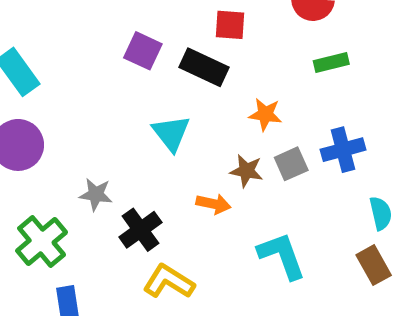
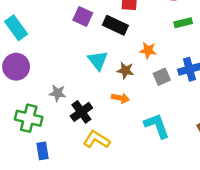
brown star: (246, 171) -> (125, 70), moved
green cross: (42, 242) -> (29, 118), turned -36

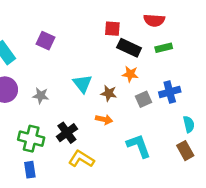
purple square: (83, 16) -> (45, 41), moved
black rectangle: (115, 25) -> (129, 48), moved
gray star: (58, 93) -> (41, 96), moved
green cross: (29, 118) -> (31, 139), moved

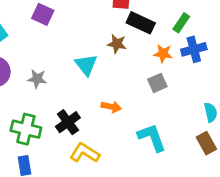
green rectangle: (164, 48) -> (181, 23), turned -42
orange star: (130, 74) -> (163, 54), moved
blue cross: (170, 92) -> (194, 49), moved
brown star: (109, 93) -> (117, 44), moved

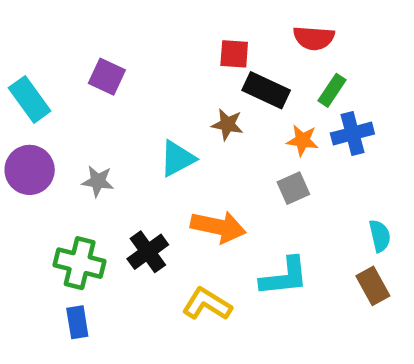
cyan triangle: (86, 65) -> (177, 159), turned 40
orange arrow: (111, 107) -> (218, 227), size x1.6
cyan L-shape: (152, 138) -> (284, 277), turned 104
yellow L-shape: (85, 153) -> (207, 304), moved

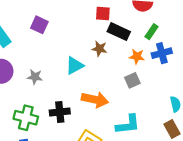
black cross: (148, 252) -> (60, 112), turned 30

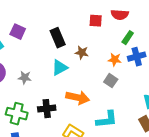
red square: (103, 13) -> (96, 21), moved
purple square: (39, 25) -> (18, 32), moved
black rectangle: (119, 32) -> (58, 38), moved, turned 42
gray square: (132, 80) -> (111, 81), turned -32

